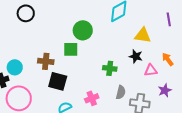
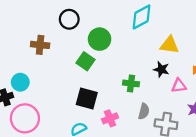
black circle: (26, 13) -> (69, 19), moved
green square: (71, 49) -> (86, 61), turned 35
brown cross: (46, 61) -> (40, 45), moved
black square: (58, 81) -> (87, 99), moved

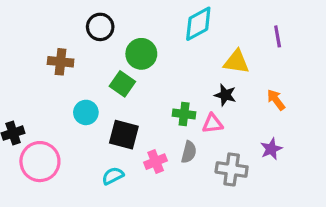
cyan circle: (20, 82) -> (86, 112), moved
pink triangle: (179, 86) -> (213, 124), moved
gray semicircle: (144, 111) -> (189, 152), moved

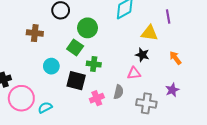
purple line: (278, 36) -> (168, 17), moved
green cross: (184, 114) -> (94, 64), moved
cyan semicircle: (113, 176) -> (45, 107), moved

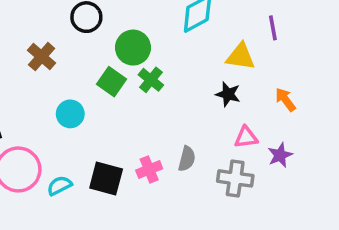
brown cross: (35, 33) -> (42, 57), turned 35
green cross: (94, 64) -> (151, 80), moved, turned 32
pink triangle: (134, 73) -> (246, 137), moved
black square: (76, 81) -> (106, 178), moved

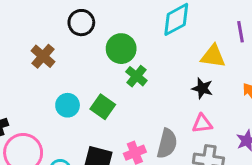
green square: (111, 82) -> (103, 107), moved
pink triangle: (246, 137) -> (202, 124), moved
gray semicircle: (187, 159) -> (167, 144), size x1.4

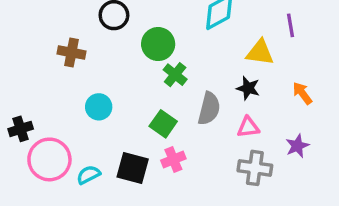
brown cross: (43, 56) -> (72, 53), turned -30
green square: (103, 107) -> (163, 124), moved
gray semicircle: (167, 144) -> (209, 109), moved

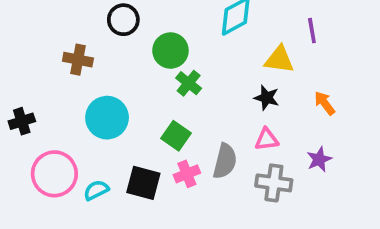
cyan circle: (99, 107) -> (107, 118), size x1.5
gray semicircle: (209, 109) -> (225, 161), moved
black cross: (21, 129) -> (22, 121), moved

